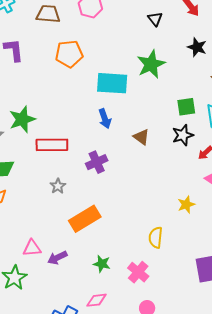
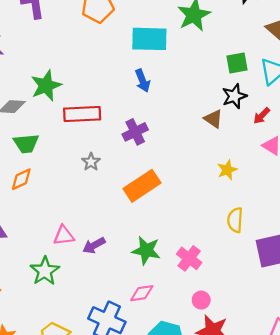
brown triangle: (141, 137) -> (213, 119), moved
yellow star: (186, 205) -> (227, 170), moved
orange rectangle: (85, 219) -> (142, 186), moved
yellow semicircle: (156, 237) -> (235, 220), moved
green star: (102, 264) -> (146, 250), size x1.4

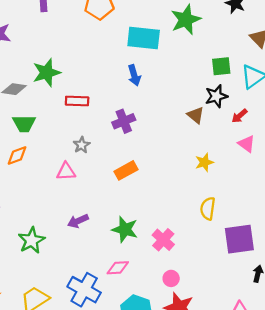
red rectangle: (82, 114) -> (77, 101), size x0.7
orange rectangle: (142, 186) -> (126, 170), size x0.7
pink triangle: (64, 236) -> (66, 171), moved

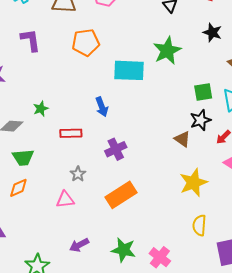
green star: (47, 73) -> (41, 109), size x0.6
blue arrow: (134, 75) -> (102, 107), moved
yellow star: (204, 162) -> (193, 183), size x1.6
orange rectangle: (126, 170) -> (121, 195), size x1.4

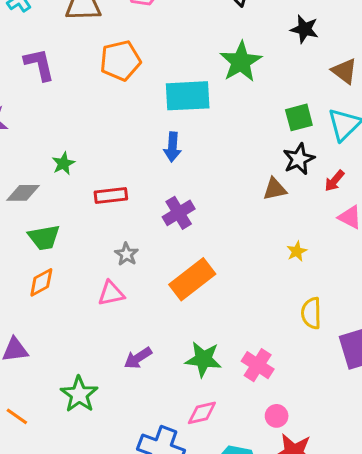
blue arrow: (102, 107) -> (172, 147), moved, turned 30
brown triangle: (182, 139) -> (275, 189), turned -42
yellow star: (193, 183) -> (297, 251), size x0.5

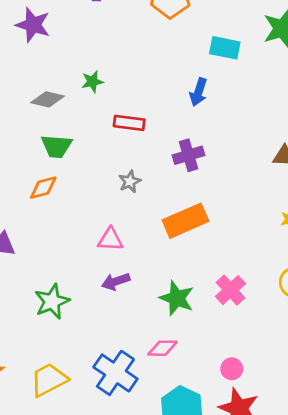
cyan rectangle: (188, 96) -> (225, 48), size x0.7
pink triangle: (111, 293) -> (110, 239), moved
pink cross: (258, 365) -> (231, 290), moved

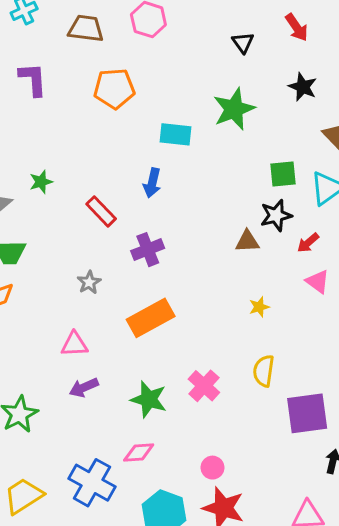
red rectangle: (129, 123) -> (101, 211), moved, turned 44

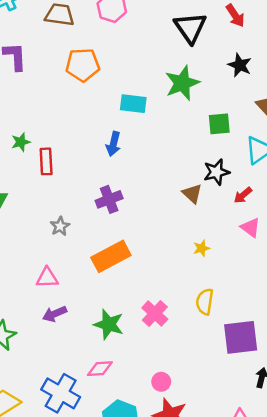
black triangle: (243, 43) -> (190, 28), size x1.8
green square: (283, 174) -> (219, 124), moved
red rectangle: (101, 211) -> (46, 161), moved, turned 40
brown triangle: (247, 241) -> (192, 194), turned 45

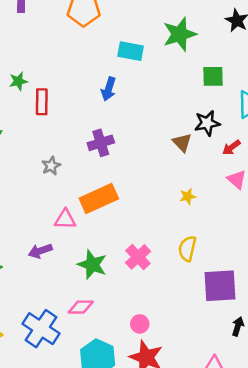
pink triangle: (47, 278) -> (65, 219), moved

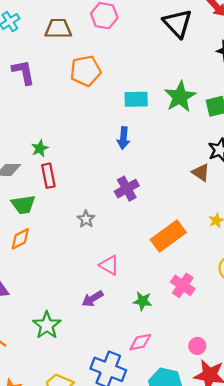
green star: (180, 34) -> (180, 97), moved
red rectangle: (42, 102) -> (48, 176), moved
orange rectangle: (99, 198) -> (168, 236), moved
pink triangle: (65, 219) -> (109, 265), turned 40
green star: (92, 265) -> (143, 301), size x0.7

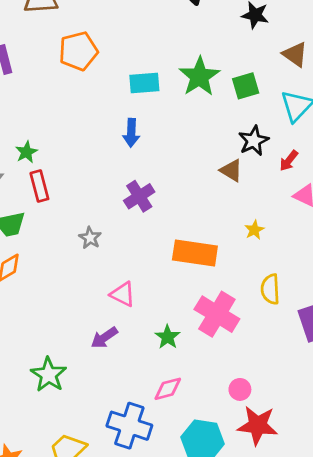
orange rectangle: (168, 236) -> (195, 253), turned 48
pink cross: (183, 285) -> (217, 314), size x1.4
green star: (143, 301) -> (168, 337), turned 30

